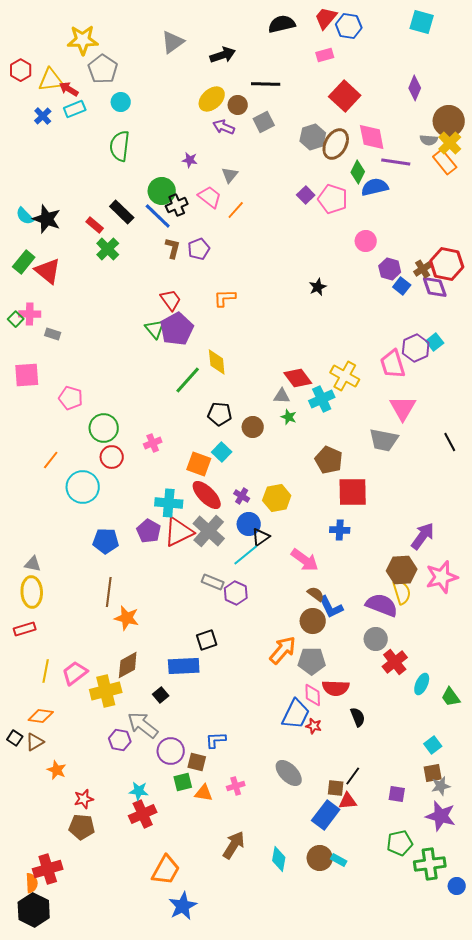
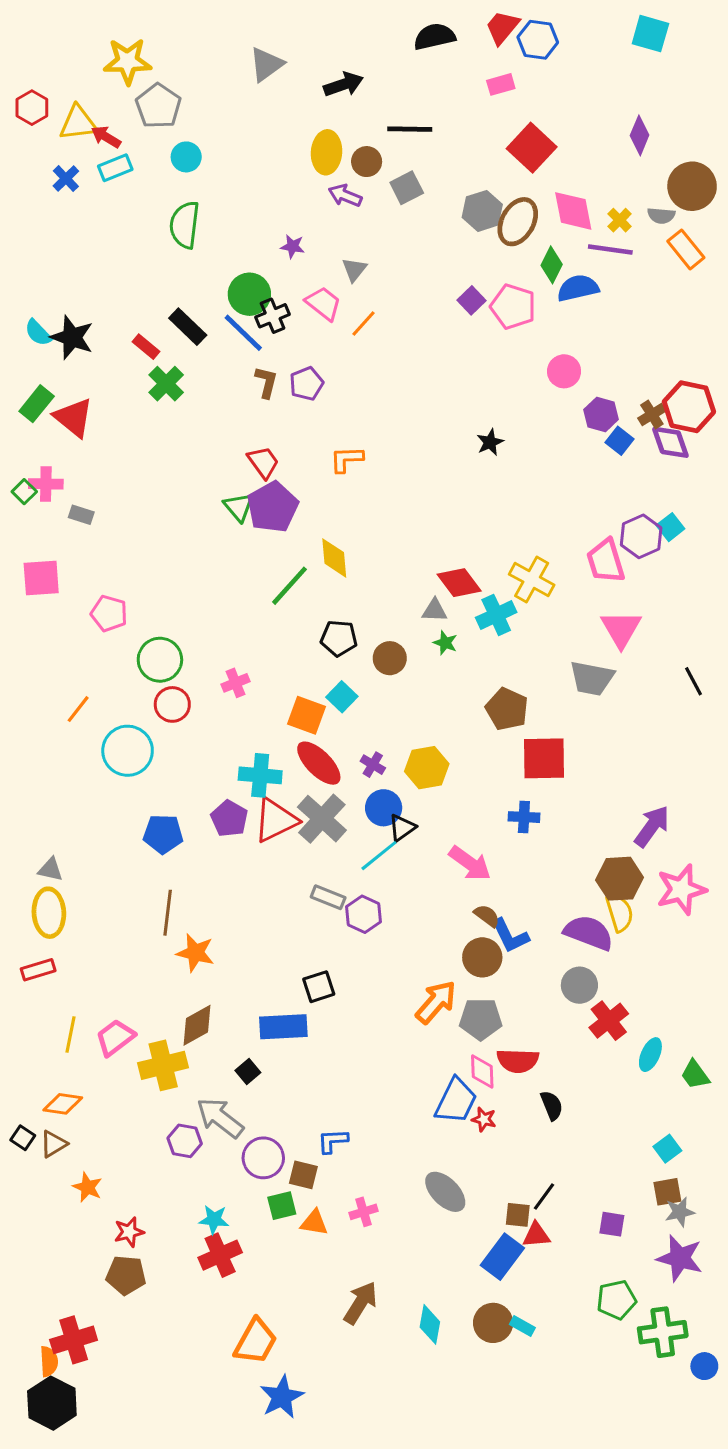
yellow ellipse: (212, 99) -> (327, 152), turned -44
yellow cross: (450, 143) -> (620, 220), moved, size x0.7

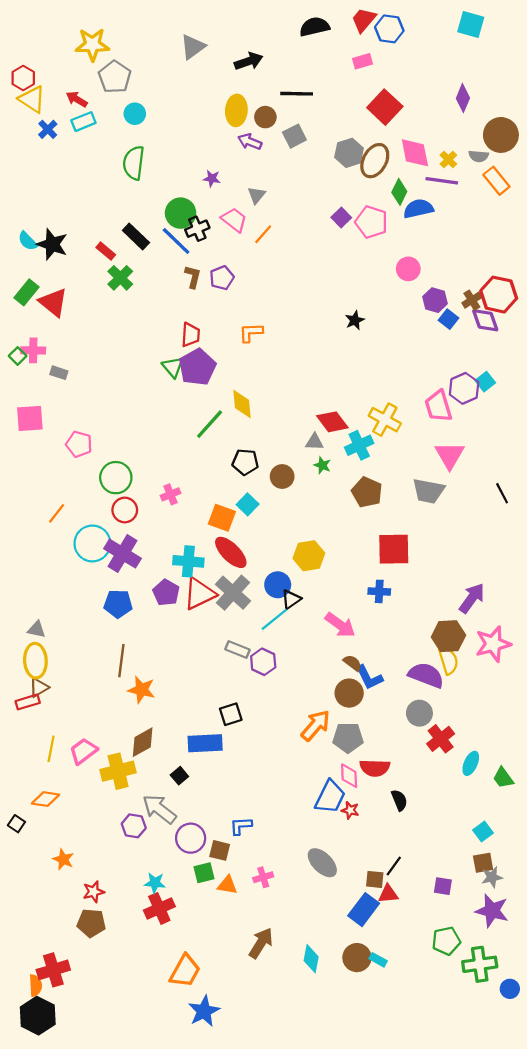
yellow triangle: (78, 123) -> (32, 99), moved, turned 40
red trapezoid: (263, 462) -> (191, 335), turned 40
brown pentagon: (507, 709) -> (367, 492), moved
purple cross: (373, 765) -> (123, 554), moved, size x2.0
brown triangle: (54, 1144) -> (39, 687), moved

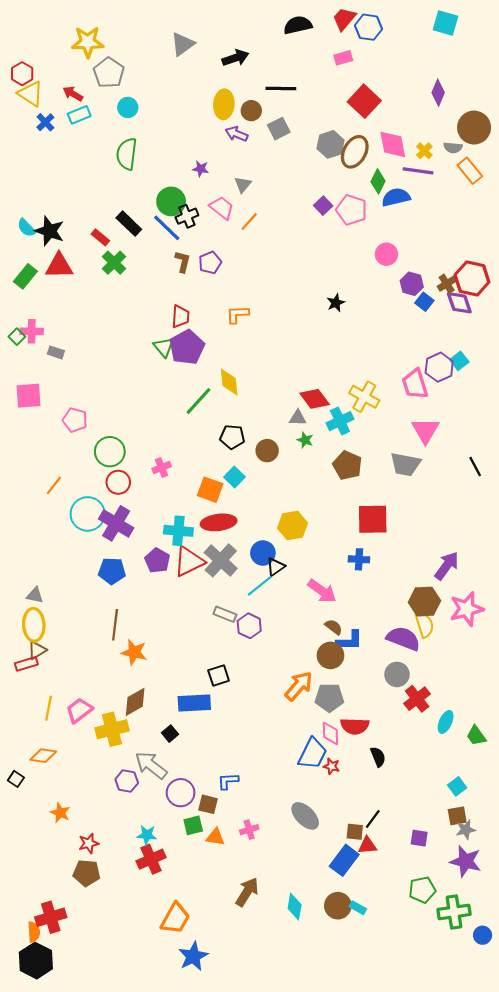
red triangle: (53, 302) -> (59, 266), moved, turned -40
red ellipse: (231, 552) -> (219, 522), turned -52
blue L-shape: (369, 677) -> (349, 641), turned -64

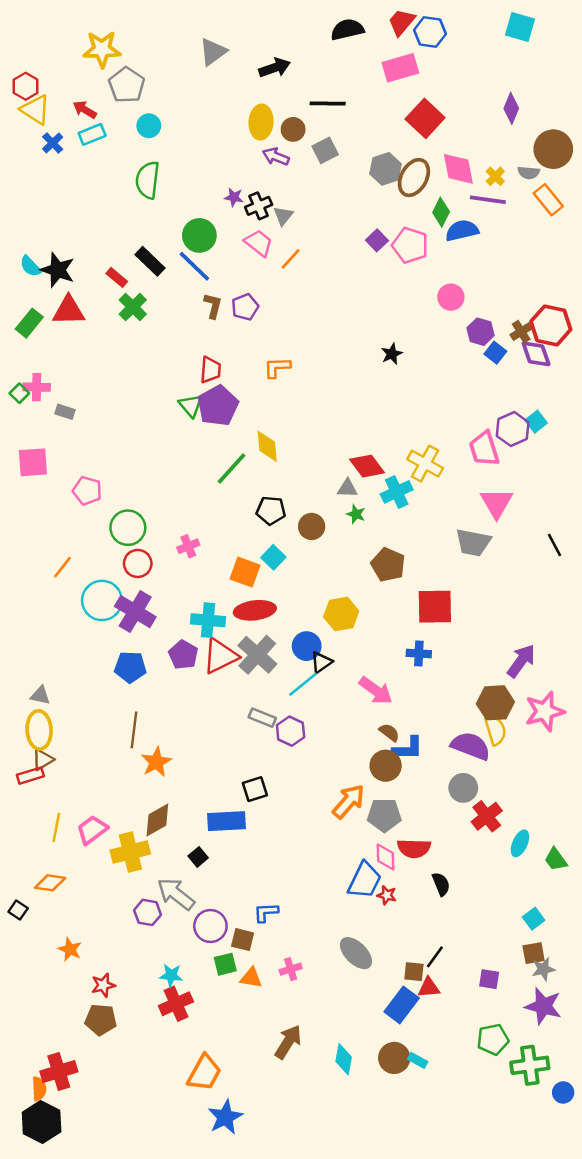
pink rectangle: (343, 58) -> (400, 68), size x1.6
black cross: (187, 216) -> (259, 206), moved
brown pentagon: (347, 465) -> (388, 565), moved
orange star: (134, 652) -> (156, 762), turned 30

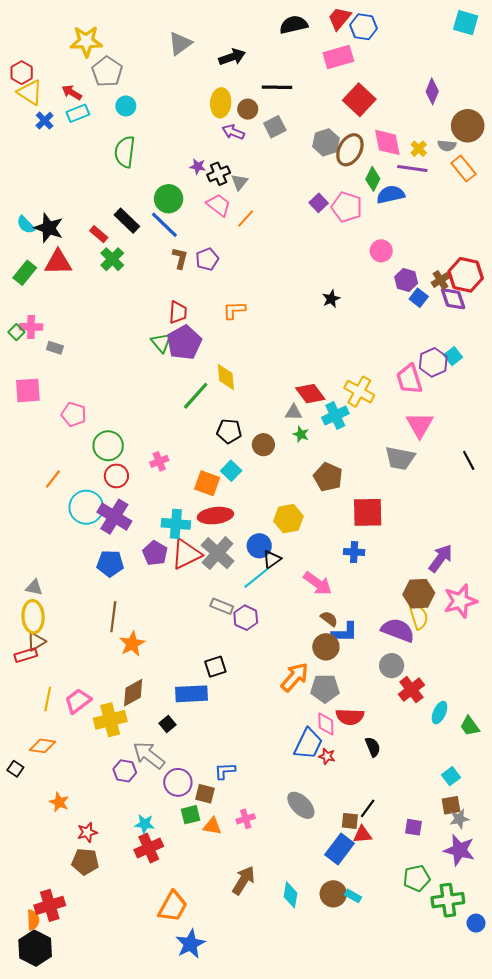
cyan square: (520, 27) -> (466, 23), moved

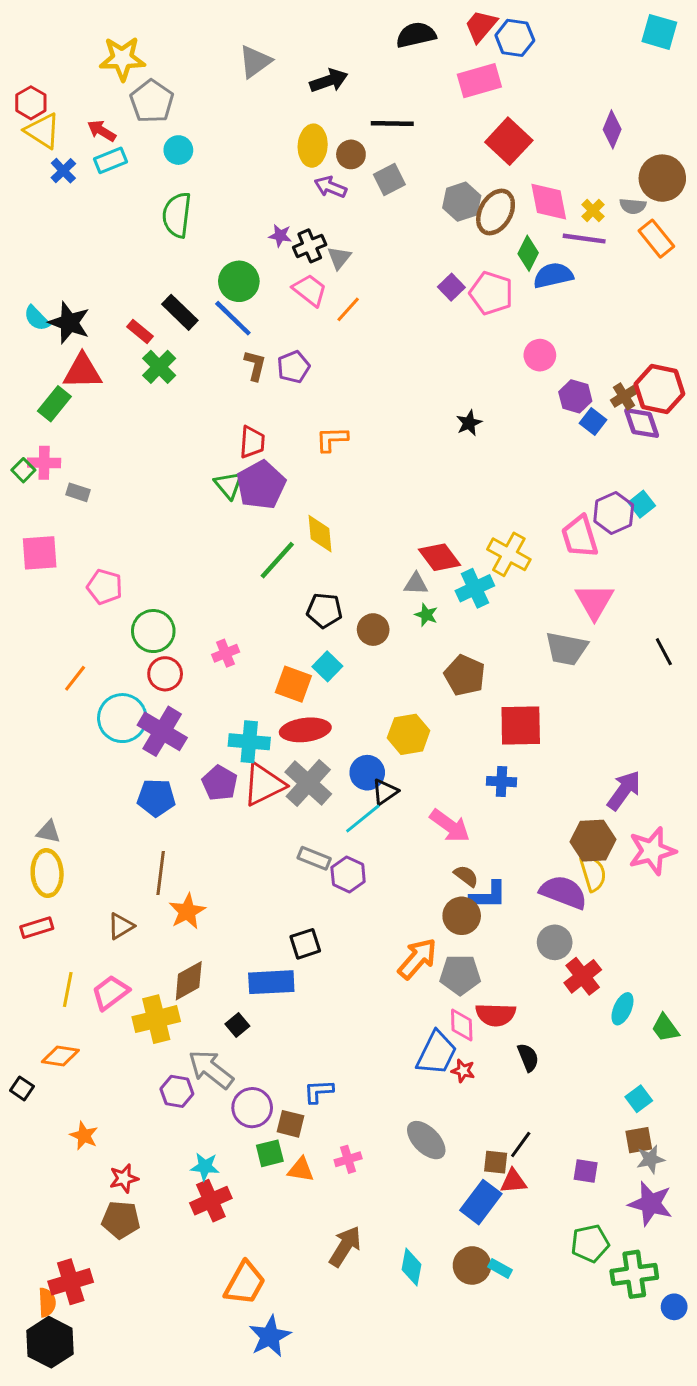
green rectangle: (25, 273) -> (54, 404), moved
brown triangle: (36, 642) -> (121, 926), moved

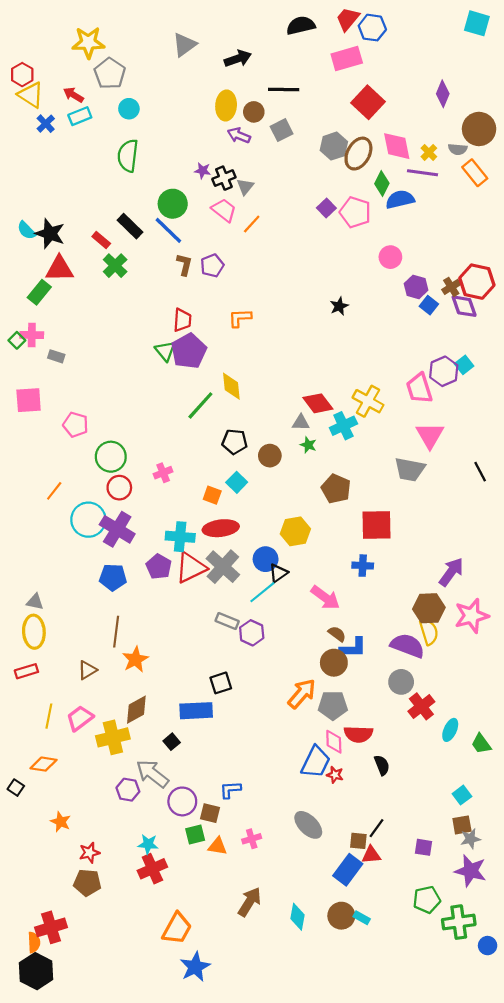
orange square: (293, 684) -> (212, 495), size x0.7

